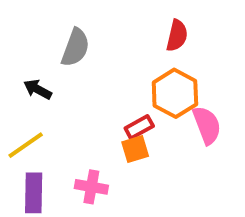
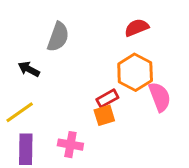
red semicircle: (177, 36) -> (137, 28), turned -125

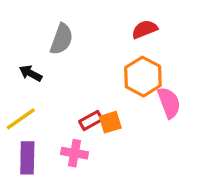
red rectangle: (107, 98) -> (91, 121), moved

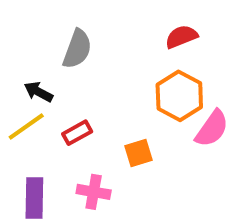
pink semicircle: (169, 103) -> (212, 129), turned 56
yellow line: (21, 119) -> (26, 127), moved
red rectangle: (91, 121) -> (77, 133), moved

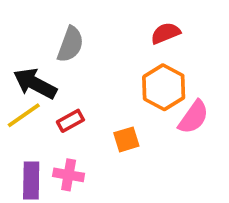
black arrow: (38, 92) -> (35, 84), size x1.6
pink cross: (94, 192) -> (69, 175), moved

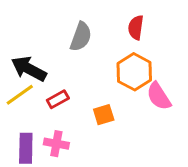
red semicircle: (166, 33) -> (136, 27), turned -60
gray semicircle: (70, 44) -> (81, 37), moved
pink semicircle: (194, 117) -> (159, 96), turned 112

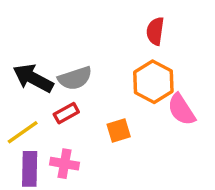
gray semicircle: (81, 37) -> (75, 78), moved, turned 52
yellow line: (20, 95) -> (23, 132), moved

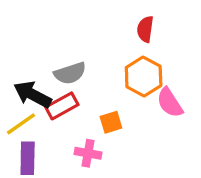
black arrow: (33, 78) -> (32, 94), moved
red rectangle: (66, 113) -> (62, 106), size x1.4
pink cross: (65, 164) -> (88, 153), moved

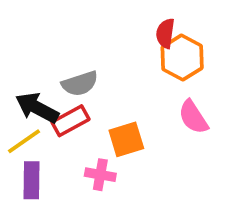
orange hexagon: (144, 77) -> (182, 58), moved
orange square: (111, 122) -> (126, 139), size x1.4

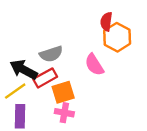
pink semicircle: (193, 117) -> (94, 65), moved
orange square: (126, 139) -> (63, 92), moved

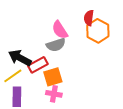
gray semicircle: (51, 54) -> (56, 45), moved
pink semicircle: (94, 65) -> (60, 30), moved

